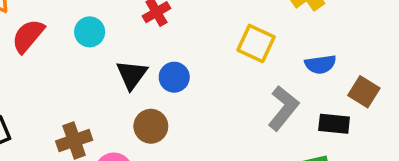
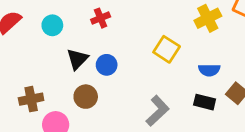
gray L-shape: (283, 108) -> (157, 111), moved
black rectangle: (334, 124) -> (205, 102), moved

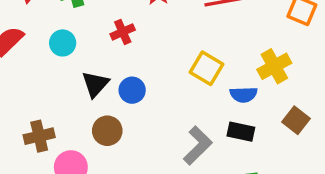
yellow cross: (208, 18) -> (274, 66), moved
blue semicircle: (209, 70) -> (244, 95), moved
black rectangle: (205, 102) -> (241, 132), moved

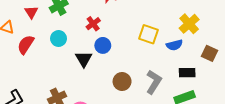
blue circle: (132, 90) -> (103, 45), moved
brown circle: (107, 131) -> (122, 81), moved
black rectangle: (241, 132) -> (187, 73), moved

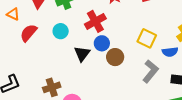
red cross: (93, 24) -> (95, 21), size x1.5
brown circle: (122, 81) -> (115, 57), moved
gray L-shape: (154, 82) -> (150, 71), moved

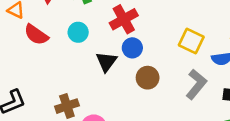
red semicircle: (29, 33) -> (36, 35), turned -96
brown circle: (115, 57) -> (148, 78), moved

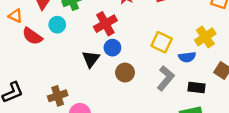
cyan circle: (78, 32) -> (57, 25), moved

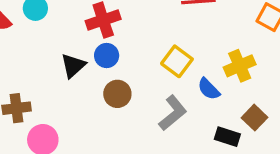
blue semicircle: (187, 57) -> (209, 89), turned 42
black rectangle: (196, 87) -> (227, 137), moved

